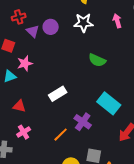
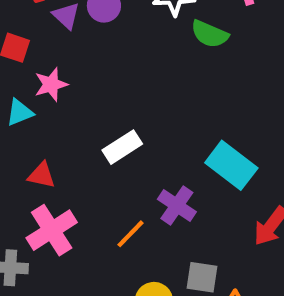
green semicircle: (97, 60) -> (210, 34), moved
pink cross: (24, 132) -> (52, 230), size x1.6

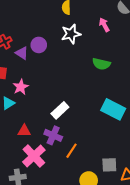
green semicircle: (210, 34) -> (101, 64), moved
purple cross: (177, 206) -> (53, 135), moved

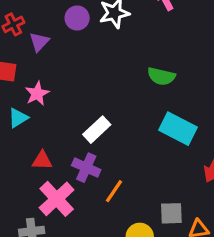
purple circle: (39, 45) -> (77, 18), moved
purple triangle: (22, 53) -> (39, 42), turned 40
green semicircle: (101, 64) -> (161, 76), moved

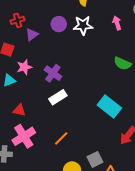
green semicircle: (161, 76) -> (123, 63), moved
purple cross: (86, 168) -> (53, 73), moved
gray square: (171, 213) -> (95, 159), turned -35

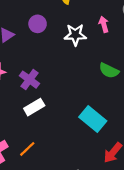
white star: (83, 25) -> (75, 35), moved
orange line: (61, 138) -> (27, 149), moved

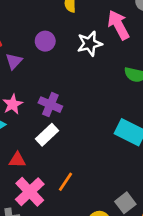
pink arrow: (104, 24) -> (118, 25), size x1.6
white rectangle: (34, 107) -> (47, 135), moved

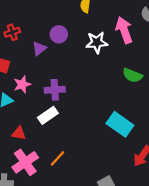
purple triangle: (14, 61) -> (39, 48), moved
purple cross: (50, 105) -> (55, 90), turned -36

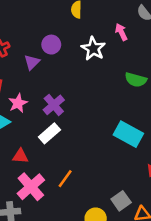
pink arrow: (124, 30) -> (121, 32), size x0.6
white star: (97, 42) -> (93, 49), turned -30
purple cross: (55, 90) -> (54, 105), turned -30

